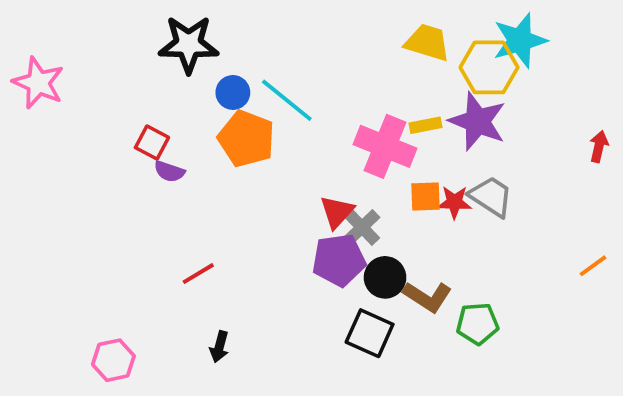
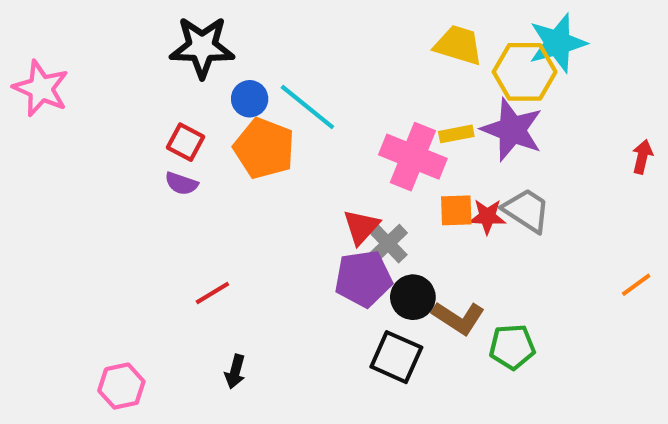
red square: (152, 143) -> (186, 142), moved

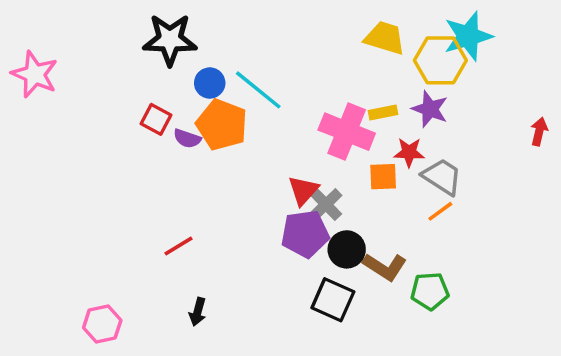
purple star: (512, 130) -> (430, 109), size x0.7
purple semicircle: (181, 183) -> (187, 138), moved
red star: (487, 217) -> (409, 152), moved
orange line: (636, 285) -> (440, 211), moved

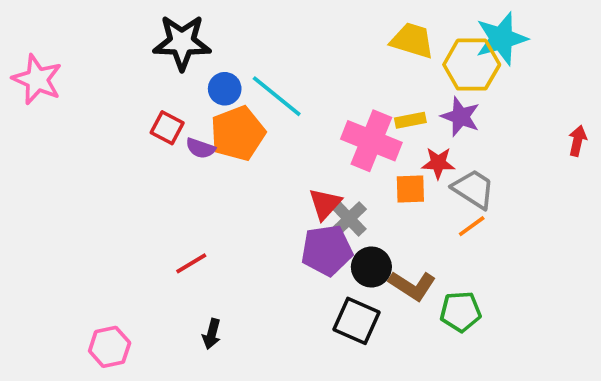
orange pentagon: (222, 125) -> (238, 133), turned 30

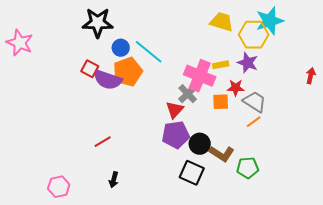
purple semicircle: (201, 148) -> (108, 80), size x1.8
gray cross: (349, 219) -> (188, 94), moved

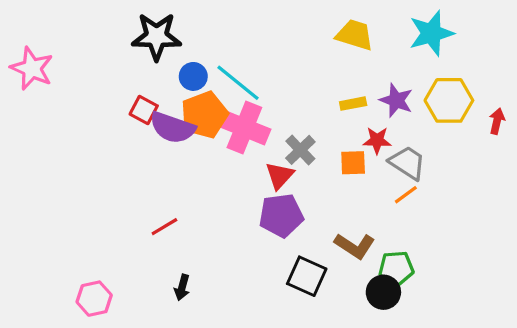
yellow hexagon: (254, 35) -> (449, 100), moved
pink cross: (200, 76) -> (244, 128), moved
black circle: (200, 144) -> (383, 292), moved

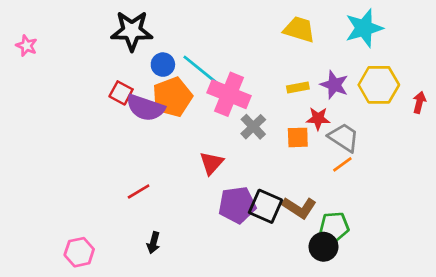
pink star: (32, 68) -> (27, 46), moved, size x0.6
pink cross: (244, 128) -> (229, 94), moved
red triangle: (280, 176) -> (211, 163), moved
purple pentagon: (281, 215) -> (237, 205), moved
black square: (307, 276) -> (265, 206), moved

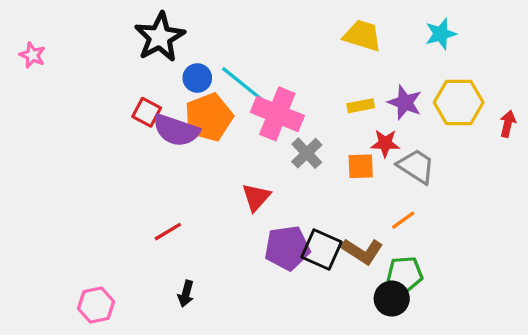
cyan star: (364, 28) -> (441, 34), size x0.7
black star: (132, 31) -> (160, 37), turned -30
orange line: (342, 164) -> (403, 220), moved

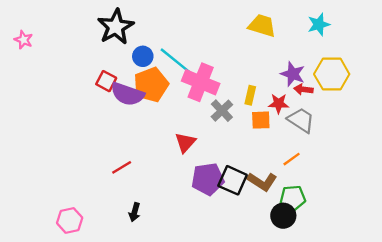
yellow rectangle: (361, 106) -> (250, 95), moved, turned -66
red arrow: (508, 124) -> (303, 89), moved, turned -96

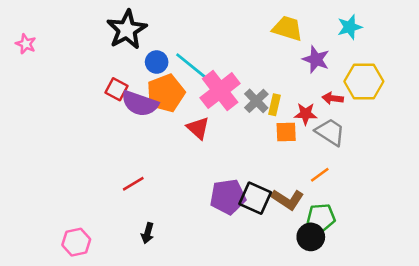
purple star: (293, 74) -> (316, 59), moved
pink cross: (201, 82) -> (220, 91), turned 30
gray cross: (222, 111) -> (256, 101), moved
red triangle: (185, 143) -> (198, 128), moved, turned -30

